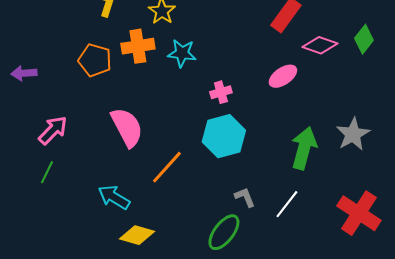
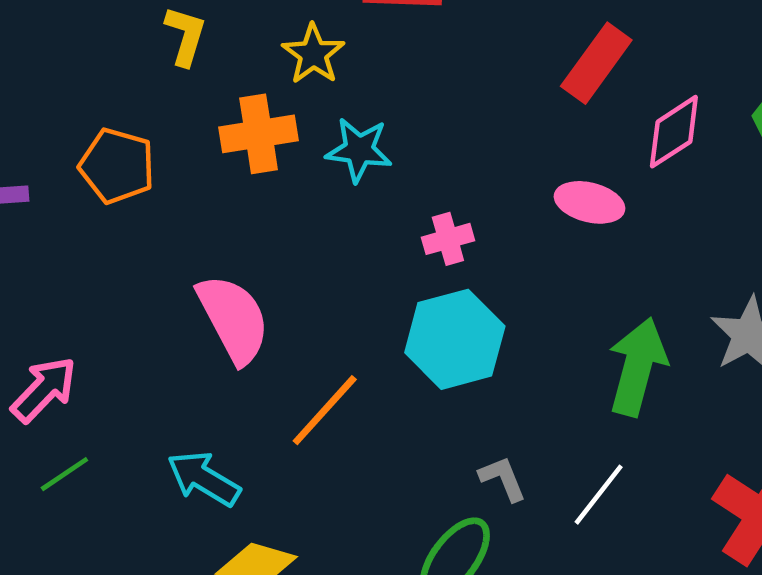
pink diamond: (320, 45) -> (674, 132), turned -52
orange pentagon: (95, 60) -> (117, 166), moved
pink ellipse: (283, 76) -> (590, 202), turned 48
pink arrow: (53, 130) -> (44, 390), moved
green line: (47, 172) -> (64, 474), moved, turned 30

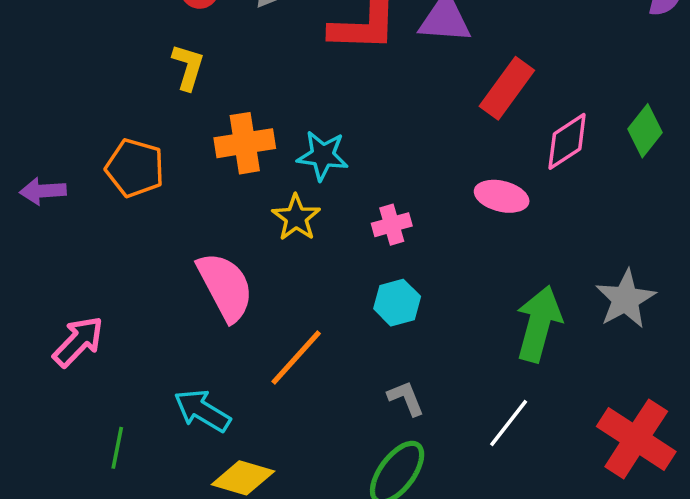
yellow star: (313, 54) -> (296, 218), moved
cyan hexagon: (455, 339) -> (397, 303), size x0.6
green line: (64, 474) -> (117, 448), moved, turned -45
gray L-shape: (503, 479) -> (406, 398), moved

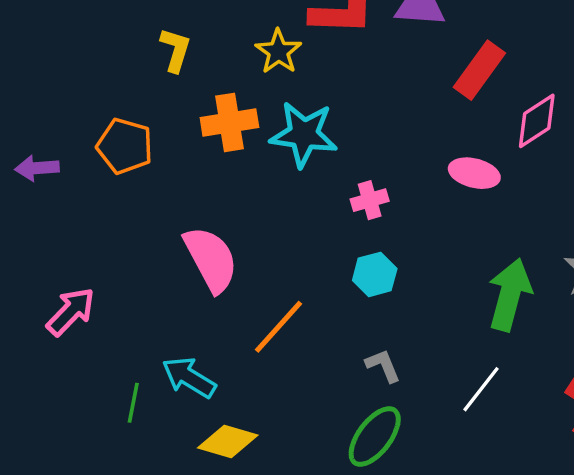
cyan star: (323, 156) -> (304, 134), size x1.4
yellow star: (296, 218) -> (278, 52), moved
green line: (117, 448) -> (133, 403), moved

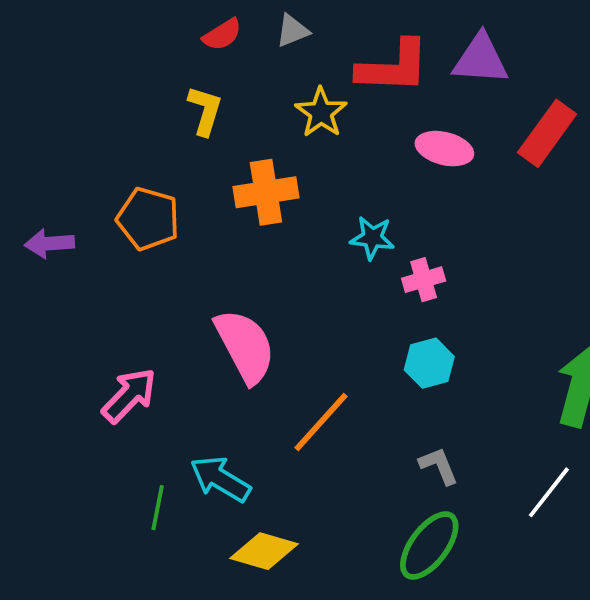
cyan star: (304, 134) -> (372, 238), moved, size x0.6
pink ellipse: (474, 173) -> (444, 149), moved
pink arrow: (71, 312) -> (129, 395), moved

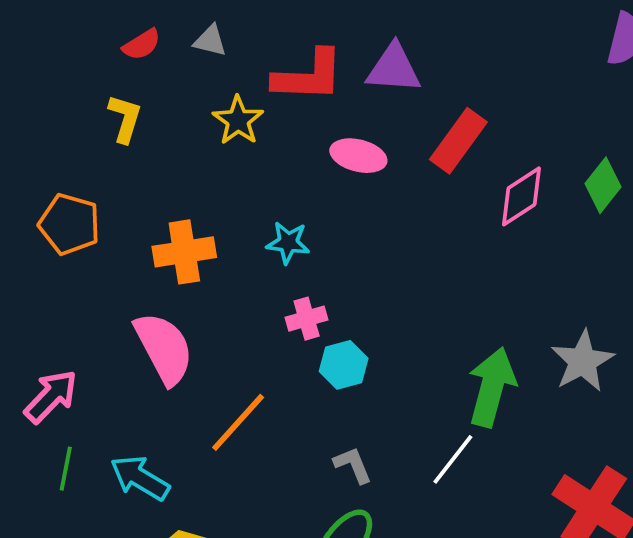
gray triangle: (293, 31) -> (210, 41), turned 36
orange cross: (266, 192) -> (184, 252), moved
pink cross: (424, 280) -> (307, 319), moved
white line: (549, 492) -> (453, 459), moved
green line: (158, 508) -> (66, 469), moved

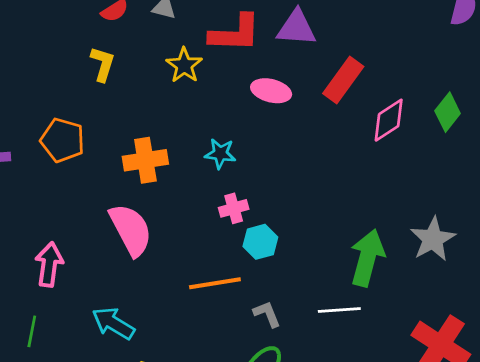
pink arrow: (51, 396) -> (49, 265), turned -36
orange line: (238, 422) -> (215, 283), moved, turned 39
white line: (453, 459) -> (339, 310), turned 48
green line: (66, 469) -> (32, 331), moved

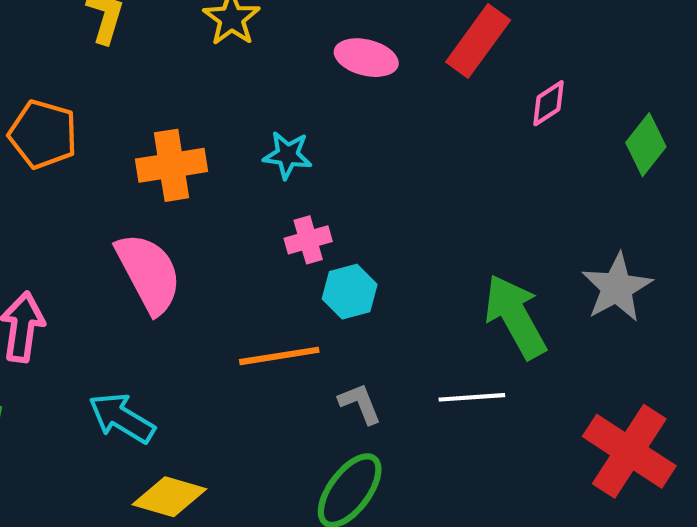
green diamond: (448, 112) -> (646, 145), moved
pink diamond: (389, 120) -> (548, 103), size x0.7
green arrow: (367, 258) -> (515, 317), turned -44

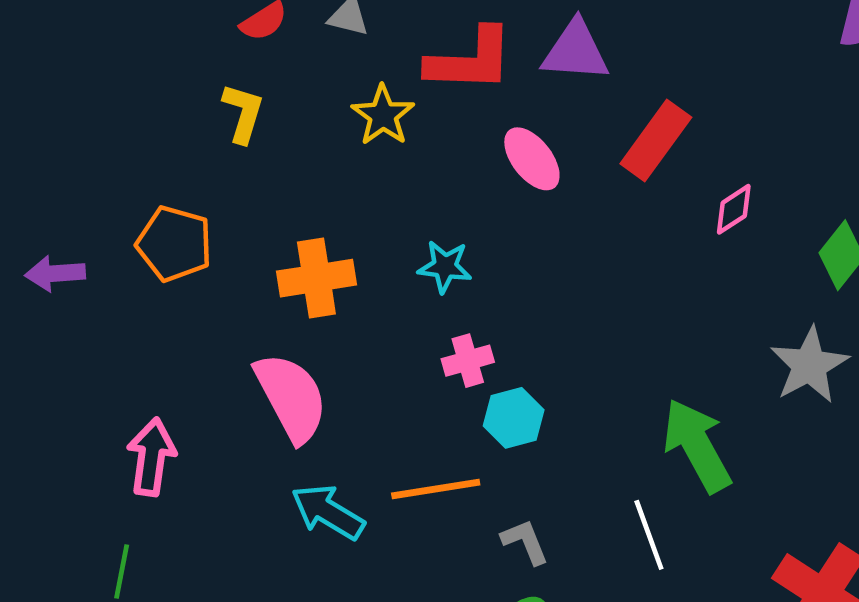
pink ellipse: (366, 58) -> (532, 159), turned 38
gray star: (617, 288) -> (809, 365), moved
white line: (472, 397) -> (649, 535), turned 74
cyan arrow: (122, 418) -> (328, 512), moved

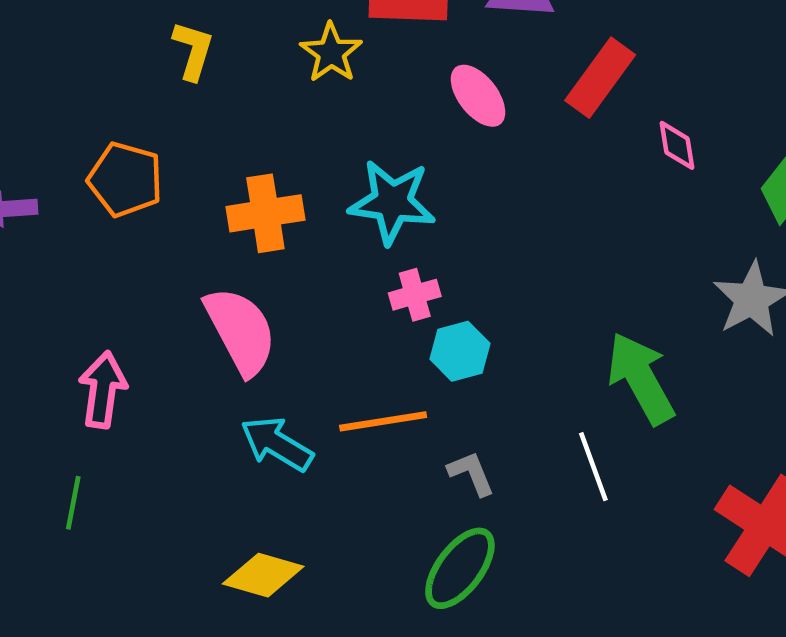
pink diamond: (734, 209) -> (677, 145), turned -66
cyan star: (445, 267) -> (392, 202), size x1.6

